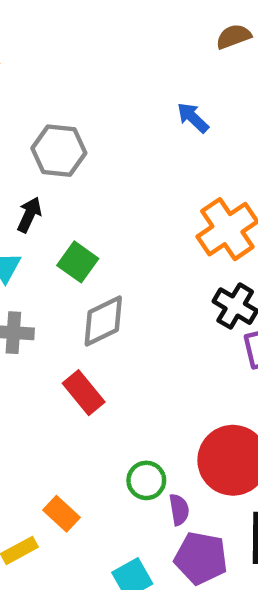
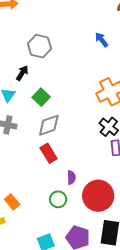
red rectangle: (84, 393) -> (49, 153), moved
purple semicircle: (179, 510) -> (71, 177), moved
orange rectangle: (61, 514) -> (12, 202), moved

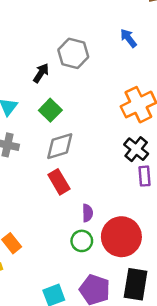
gray hexagon: (39, 46) -> (73, 53), moved
black arrow: (22, 73) -> (41, 73), moved
green circle: (58, 199) -> (82, 241), moved

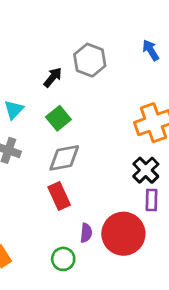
red circle: (121, 237) -> (123, 234), moved
green circle: (82, 241) -> (63, 259), moved

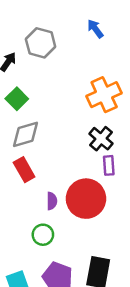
green circle: (63, 259) -> (43, 235), moved

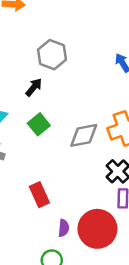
gray hexagon: (41, 43) -> (52, 55), moved
gray diamond: (25, 134) -> (84, 135), moved

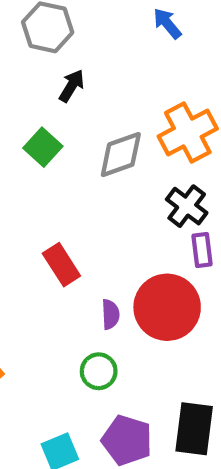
black arrow: (34, 87) -> (72, 86), moved

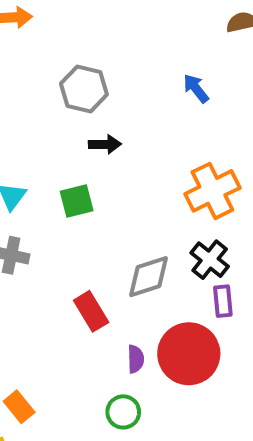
black arrow: (72, 86) -> (105, 144), turned 56
green square: (43, 147) -> (77, 201), turned 32
gray diamond: (121, 154) -> (148, 277), moved

